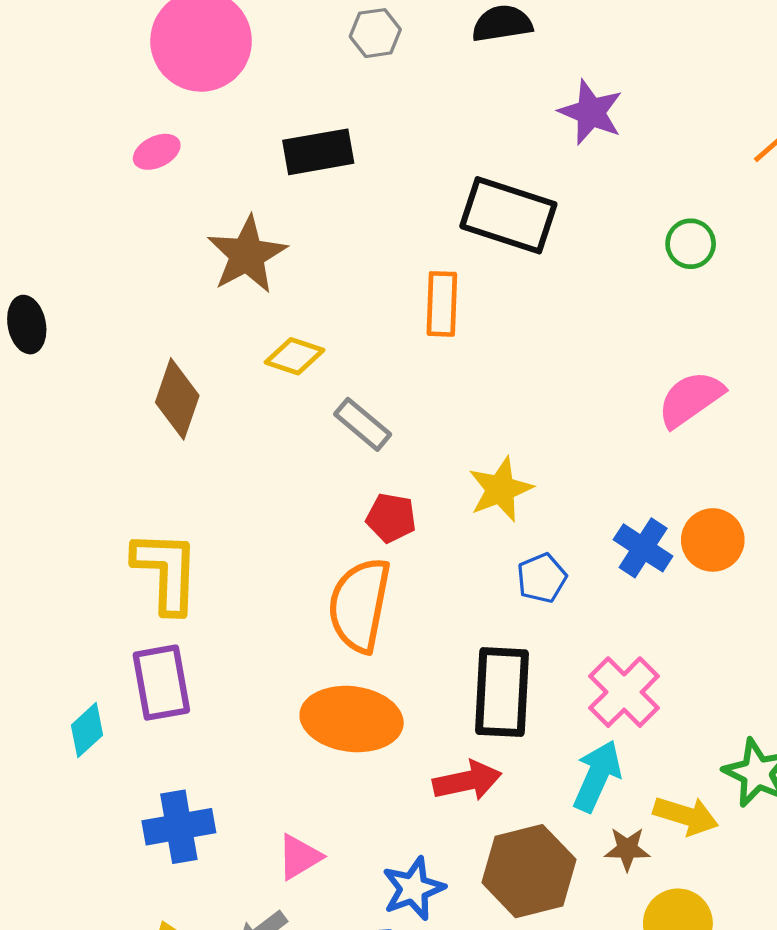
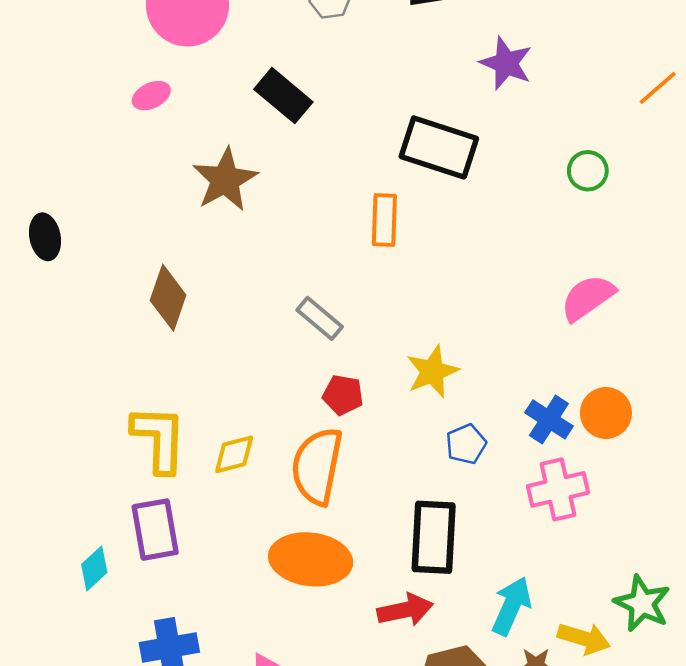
black rectangle: (318, 152) -> (283, 96), turned 50
yellow diamond: (295, 356) -> (234, 454), moved, turned -33
pink cross: (624, 692) -> (558, 489), moved, turned 32

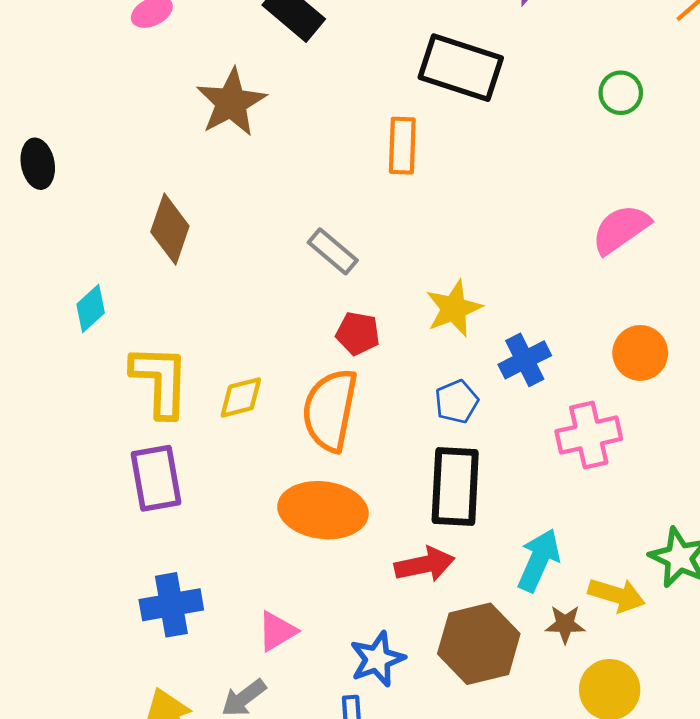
blue cross: (549, 419) -> (525, 360), moved, turned 30
blue pentagon: (466, 444) -> (457, 402), moved
cyan diamond: (94, 568) -> (91, 308), moved

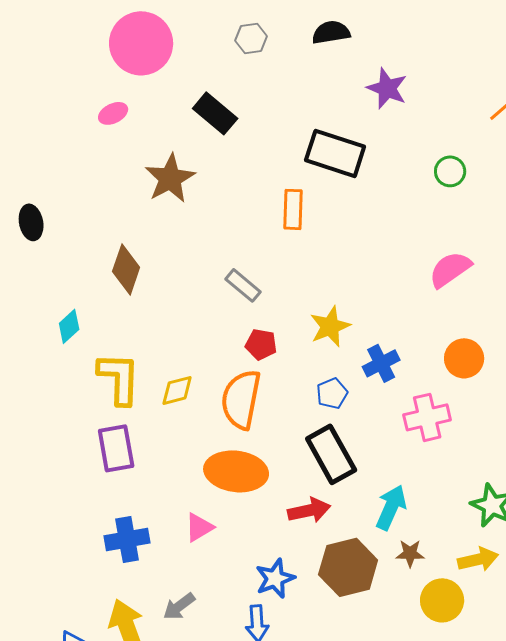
black rectangle: (455, 487) -> (331, 454), turned -32
yellow arrow: (617, 595) -> (478, 559), moved, turned -30
pink triangle: (277, 631) -> (199, 527), moved

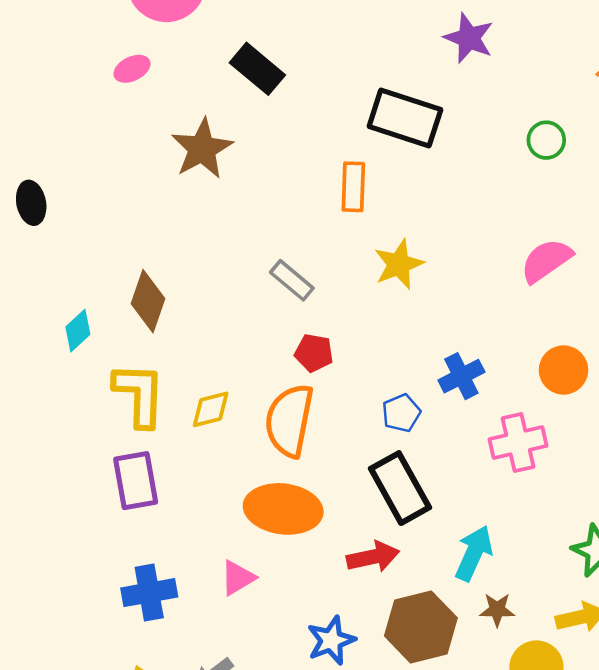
brown diamond: (126, 269) -> (148, 301), moved
yellow star: (330, 326) -> (399, 264), moved

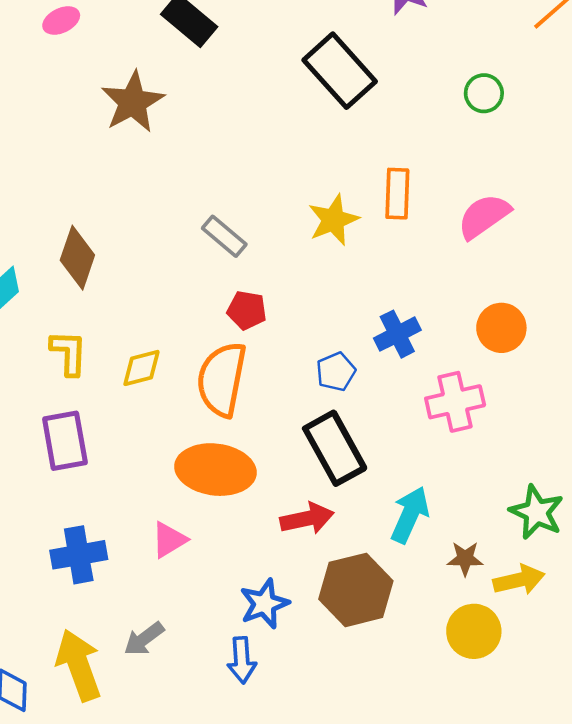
black rectangle: (405, 118) -> (340, 71), turned 30
orange rectangle: (353, 187) -> (397, 194), moved
yellow L-shape: (139, 395) -> (69, 353), size x0.7
brown star: (497, 610) -> (465, 559), moved

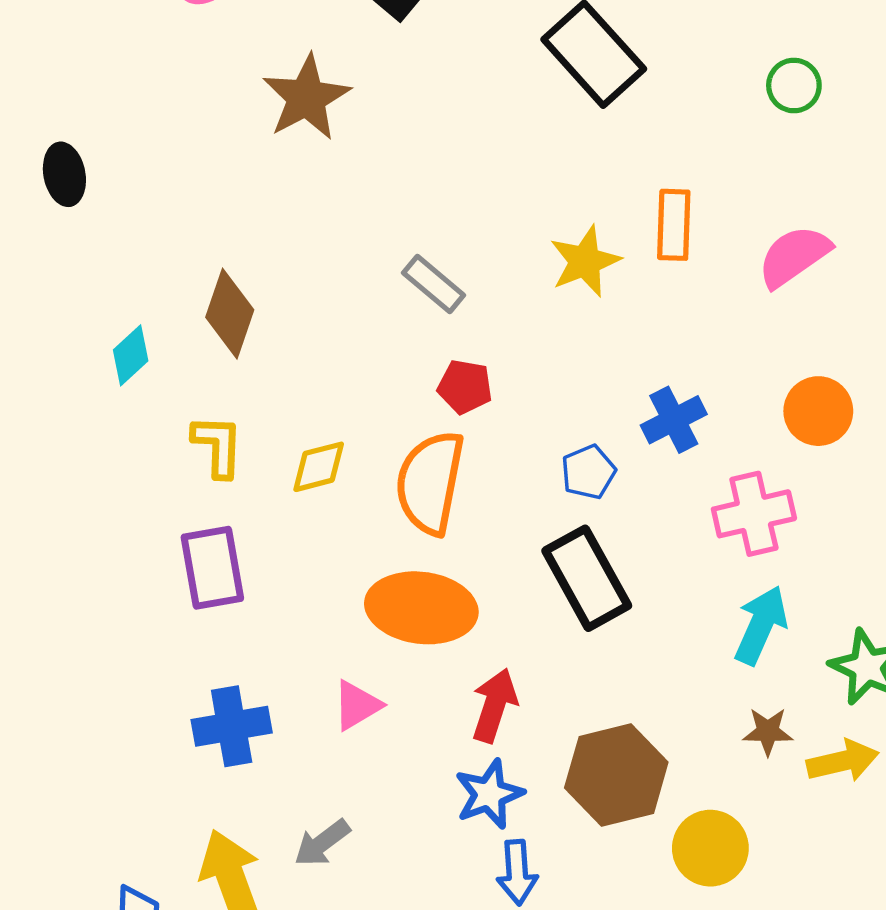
cyan arrow: (410, 515) -> (761, 625), moved
red arrow: (307, 518) -> (494, 705), moved, turned -60
yellow circle: (474, 631) -> (710, 848), moved
blue arrow: (242, 660) -> (517, 872), moved

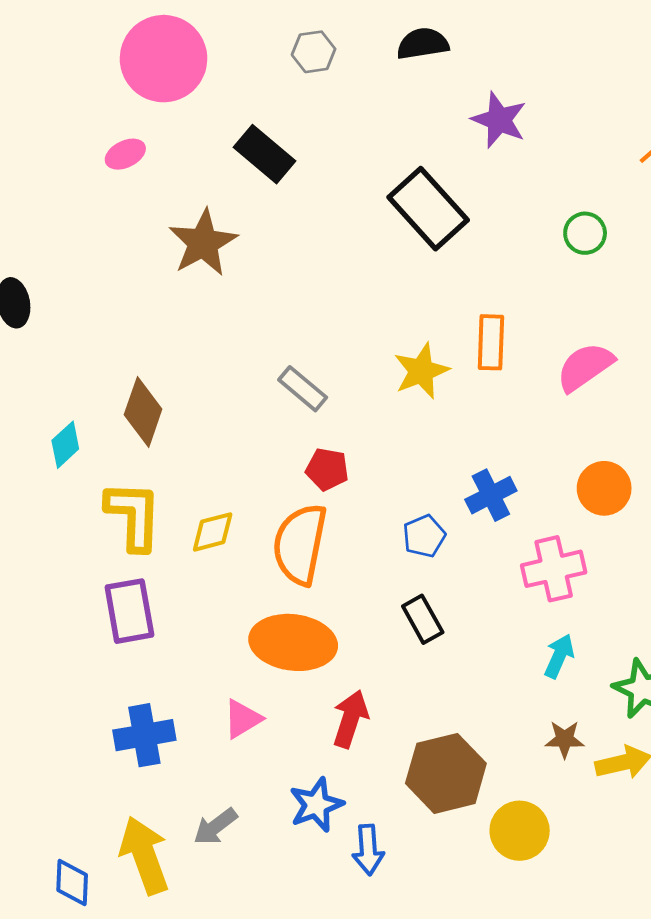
yellow L-shape: (218, 446) -> (134, 516), size x1.4
black rectangle: (587, 578) -> (423, 619), size x0.6
cyan arrow: (761, 625) -> (559, 656), size x0.7
blue star: (489, 794) -> (316, 805), moved

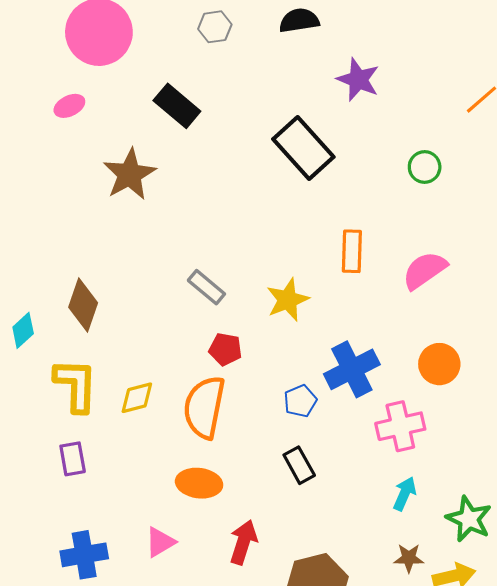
yellow star: (421, 371) -> (288, 300), moved
blue cross: (491, 495) -> (352, 369), size x1.4
purple rectangle: (129, 611) -> (73, 459), size x0.7
orange ellipse: (293, 642) -> (199, 483), size x0.7

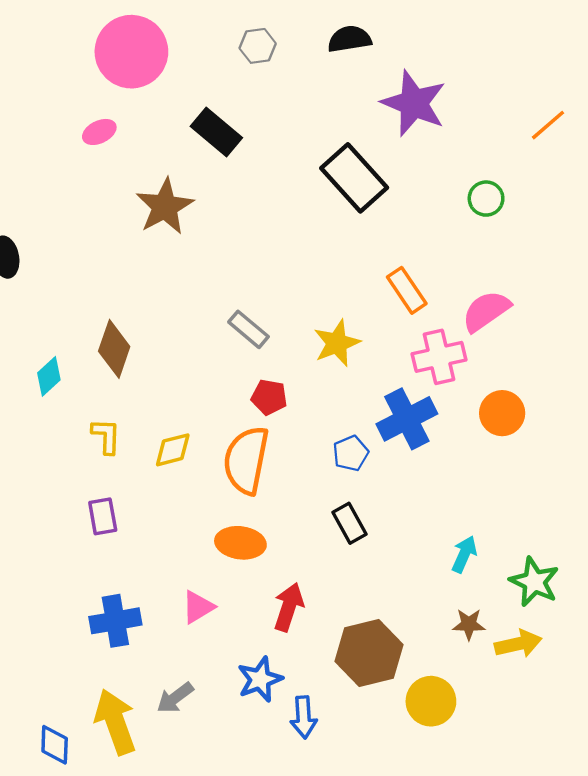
purple star: (358, 80) -> (414, 103), size x1.4
orange rectangle: (352, 251) -> (407, 290), turned -36
yellow L-shape: (76, 385) -> (106, 436), size x0.6
pink cross: (400, 426) -> (439, 357), moved

